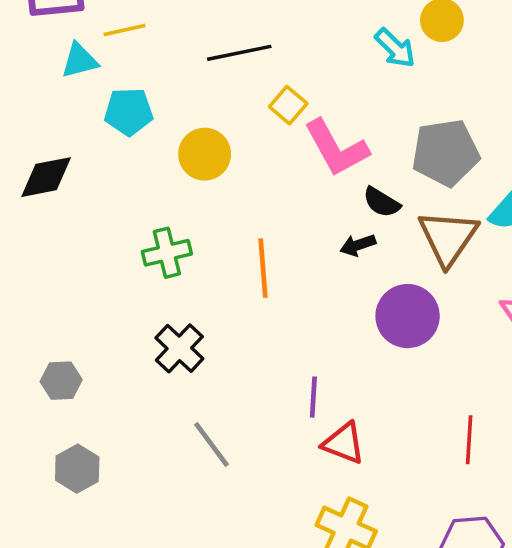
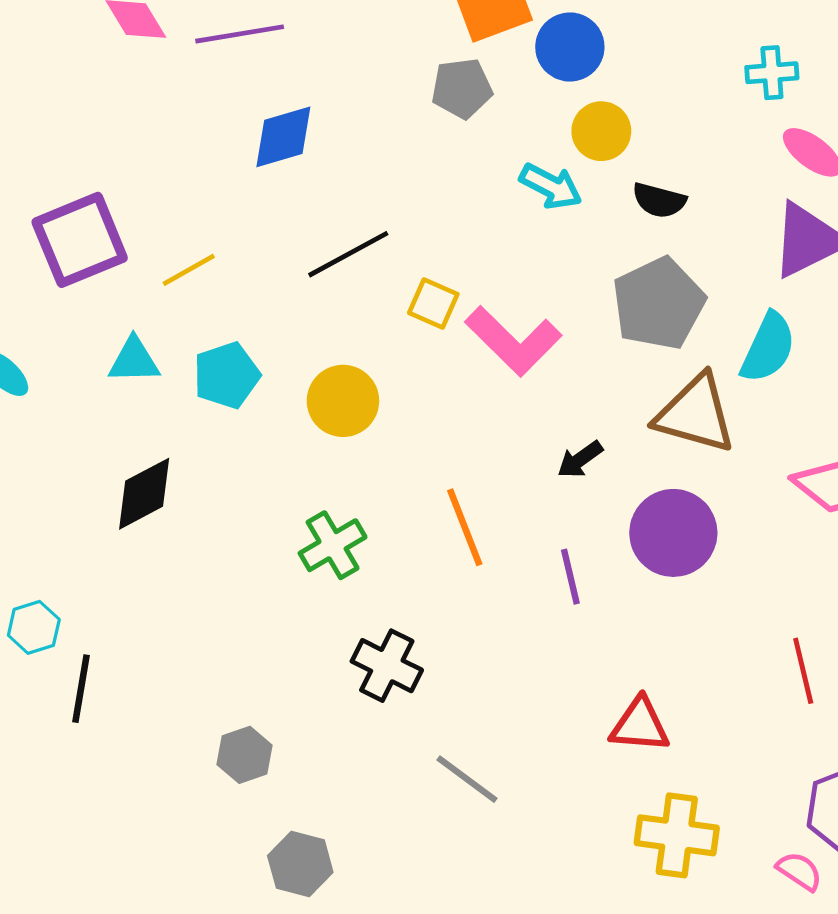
cyan triangle: (80, 60) -> (134, 360), moved, turned 30
black semicircle: (382, 202) -> (659, 200), moved
brown triangle: (448, 238) -> (695, 414), turned -32
purple line: (313, 397) -> (570, 577), moved

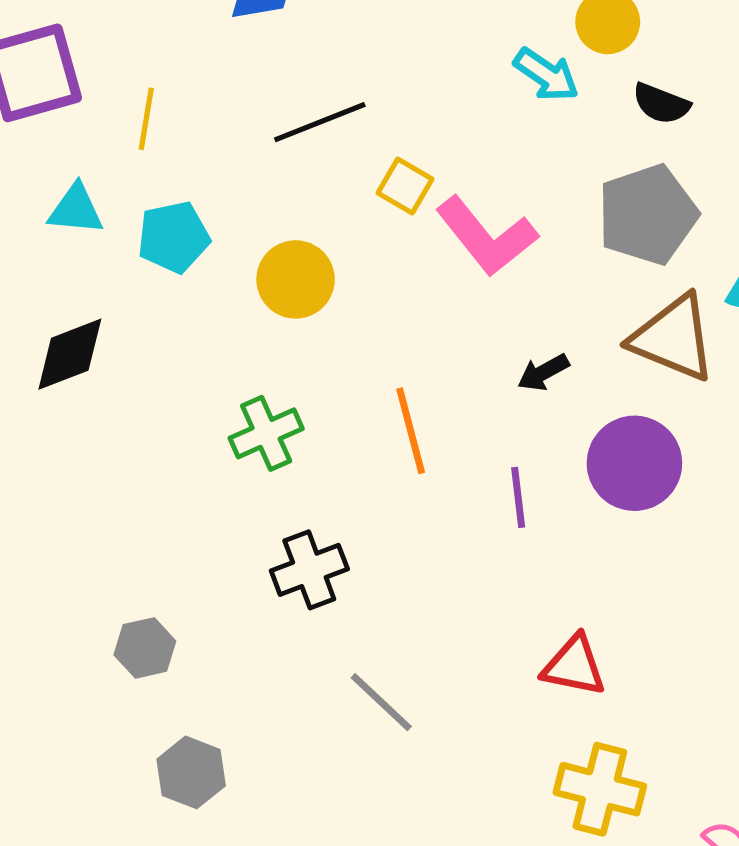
yellow line: (189, 270) -> (146, 119), turned -58
black cross: (387, 666) -> (309, 570), turned 36

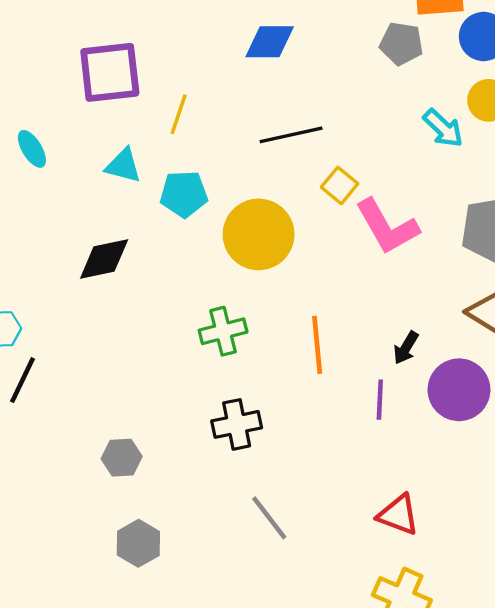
yellow circle: (296, 279) -> (259, 234), size x1.4
black arrow: (543, 372) -> (406, 348), moved, turned -40

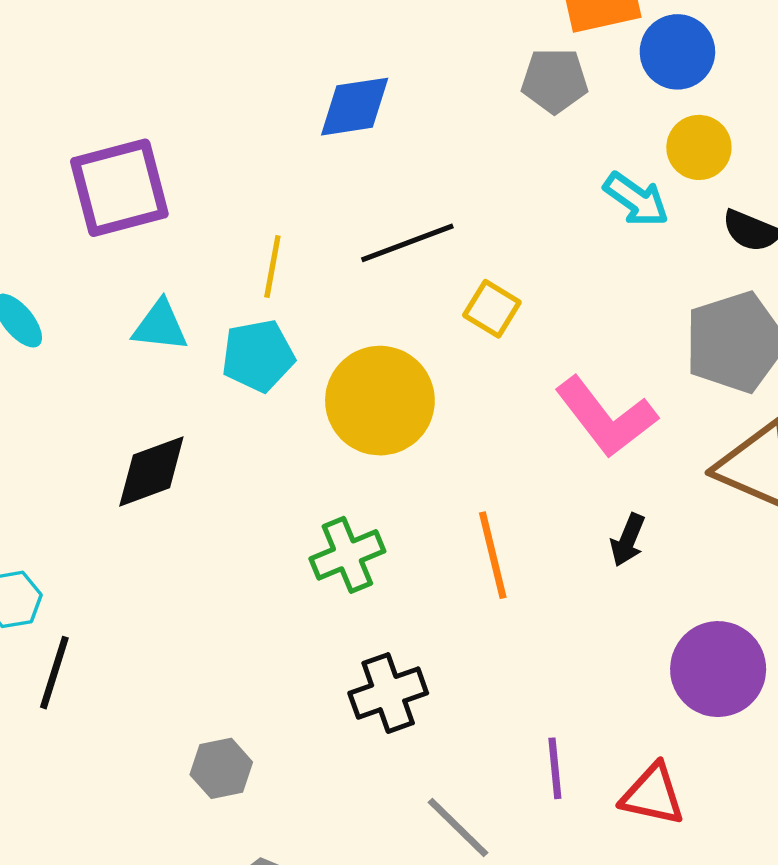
yellow line: (179, 114) -> (272, 267), moved
pink L-shape: (387, 227) -> (606, 417), moved
purple circle: (459, 390) -> (718, 669), moved
purple line: (380, 400) -> (555, 768), moved

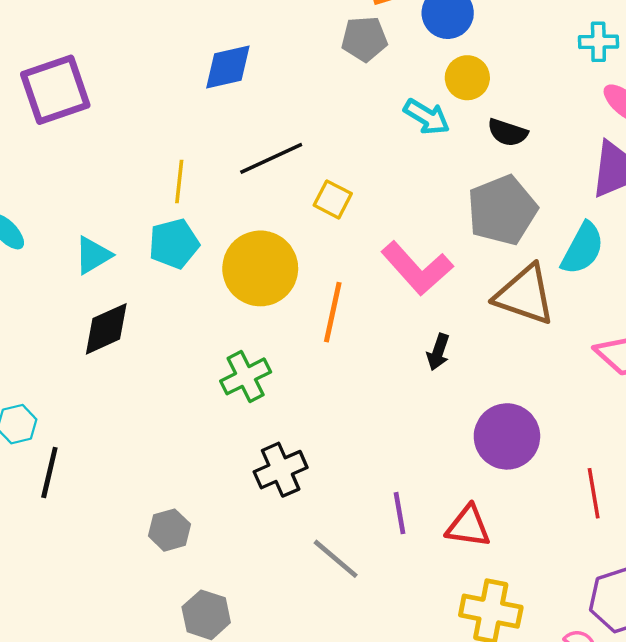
purple square: (119, 188) -> (55, 90), moved
cyan triangle: (160, 326) -> (93, 255), moved, turned -33
orange line: (493, 555) -> (333, 312), moved, turned 30

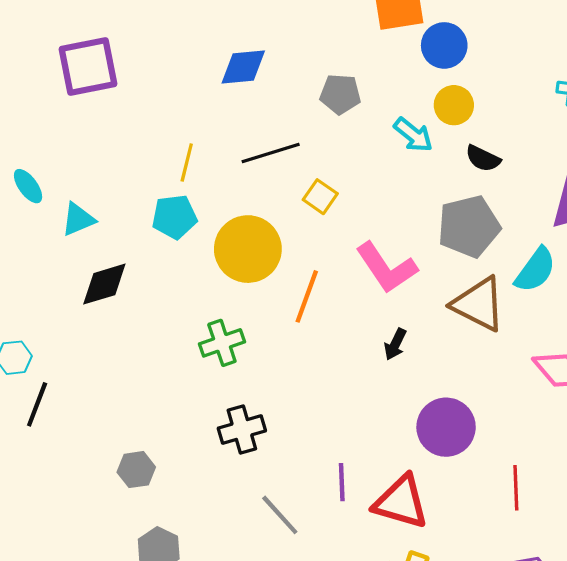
gray pentagon: (364, 39) -> (340, 94), moved
cyan triangle: (93, 255) -> (78, 219), moved
red triangle: (468, 526) -> (401, 502), size x1.4

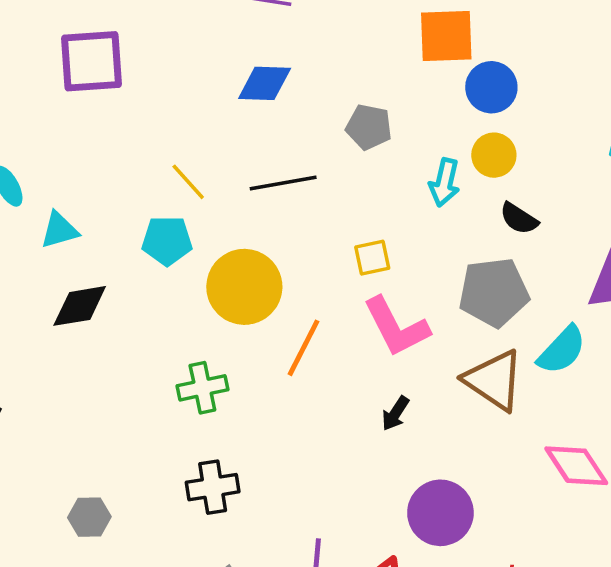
cyan arrow: (413, 135) -> (445, 183), turned 57
yellow line: (187, 162) -> (188, 182), turned -63
yellow square: (320, 197) -> (372, 258), moved, turned 36

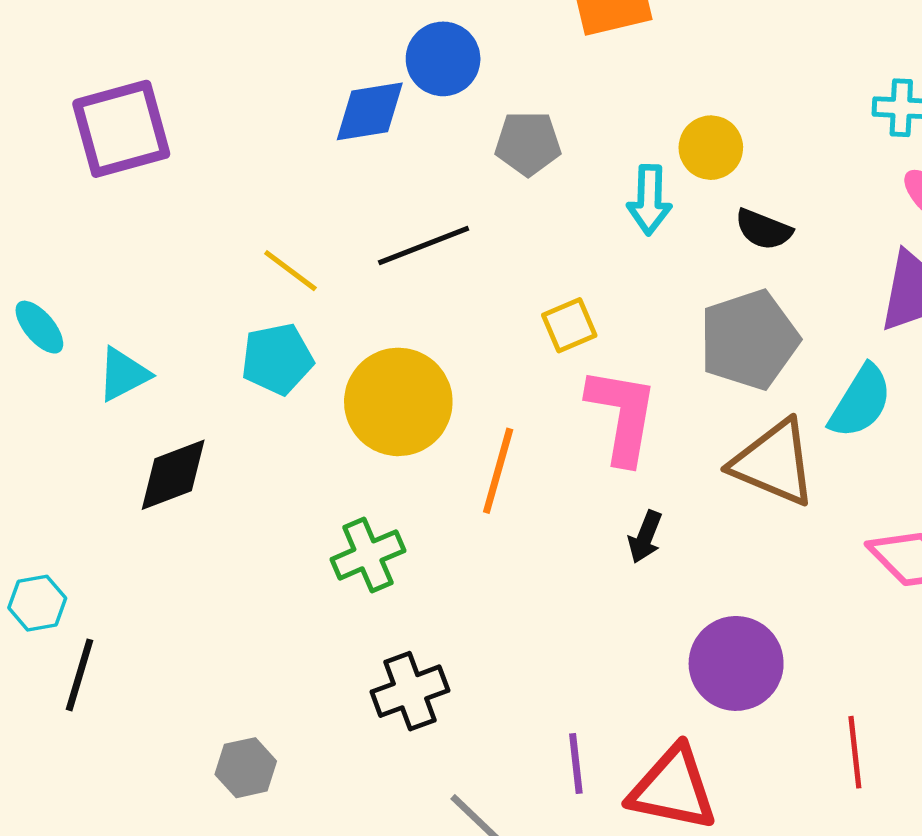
blue circle: (491, 87) -> (443, 59), moved
pink L-shape: (396, 327) -> (622, 415), turned -132

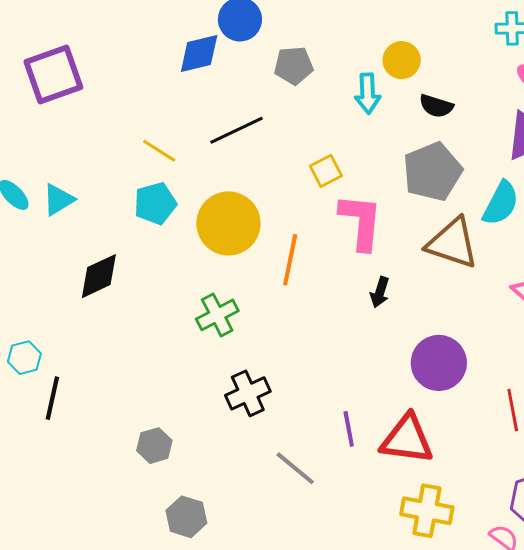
cyan triangle: (123, 374) -> (58, 200), moved

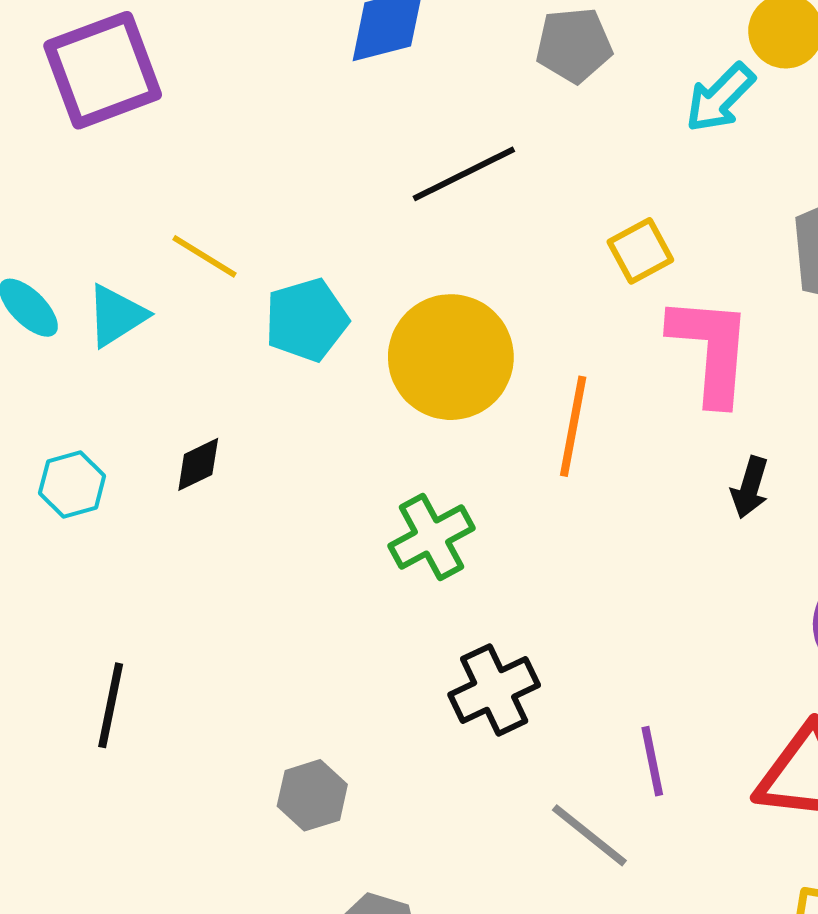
cyan arrow: (368, 94) -> (720, 98), turned 48
yellow line: (159, 151) -> (204, 256), moved
black diamond: (99, 276) -> (198, 464), size x0.6
cyan hexagon: (24, 358) -> (72, 484), moved
purple line: (349, 429) -> (652, 761), moved

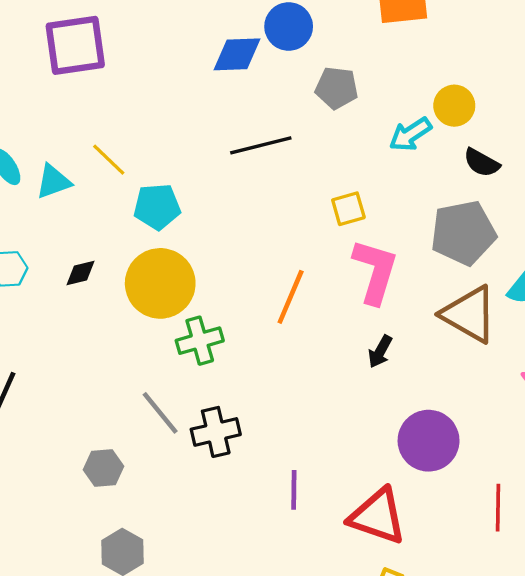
yellow circle: (451, 357) -> (160, 283), moved
gray line: (589, 835) -> (160, 413), moved

